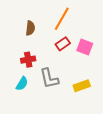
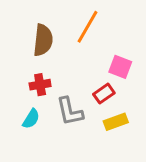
brown semicircle: (30, 28) -> (43, 40), size x1.5
red rectangle: (63, 44) -> (104, 94), moved

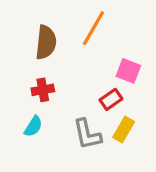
gray L-shape: (70, 111) -> (87, 134), moved
yellow rectangle: (116, 122) -> (124, 130), turned -40

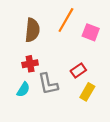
pink square: (128, 71) -> (91, 32), moved
gray L-shape: (87, 134) -> (48, 84), moved

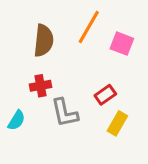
cyan semicircle: (23, 90) -> (16, 120), moved

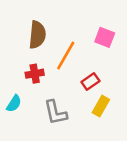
orange line: (89, 27) -> (66, 56), moved
gray L-shape: (65, 113) -> (55, 113), moved

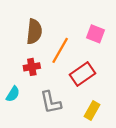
red rectangle: (90, 81) -> (83, 74), size x1.5
yellow rectangle: (101, 106) -> (92, 111), moved

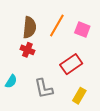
orange line: (60, 50) -> (57, 25), moved
red cross: (32, 67) -> (27, 50), moved, turned 32

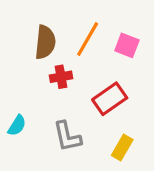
red cross: (27, 50) -> (61, 77), moved, turned -32

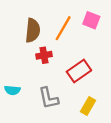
pink square: (127, 45) -> (91, 20), moved
cyan semicircle: (17, 125) -> (12, 90), turned 63

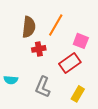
pink square: (91, 20) -> (81, 41), moved
gray L-shape: (48, 98) -> (43, 87), turned 35

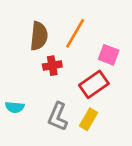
yellow rectangle: (78, 94) -> (89, 119), moved

